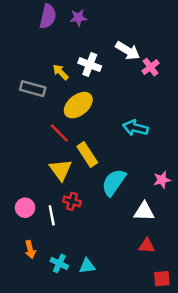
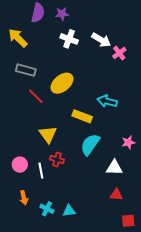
white cross: (90, 65) -> (69, 39), moved
yellow arrow: (61, 72) -> (18, 38), moved, size x1.5
red line: (59, 133) -> (36, 96), moved
yellow rectangle: (87, 154) -> (82, 116), moved, turned -36

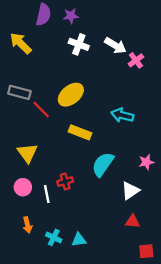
gray rectangle: (26, 70) -> (19, 92), moved
yellow rectangle: (82, 116) -> (80, 132), moved
yellow triangle: (48, 134) -> (27, 153), moved
red cross: (57, 160) -> (65, 181), turned -32
white triangle: (114, 168) -> (130, 191), turned -36

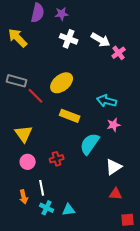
pink star: (146, 162) -> (114, 125), moved
pink circle: (23, 187) -> (28, 162), moved
white line: (47, 194) -> (42, 188), moved

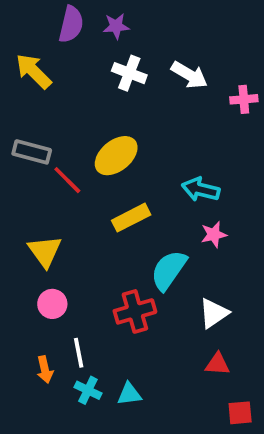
pink cross: (119, 53) -> (244, 99), moved, turned 32
yellow rectangle: (70, 116) -> (131, 218), turned -48
red cross: (57, 159) -> (135, 311), moved, size x1.5

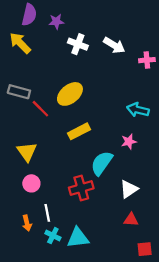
purple semicircle: (71, 24) -> (29, 15), moved
purple star: (116, 26) -> (56, 22), moved
cyan arrow: (201, 189) -> (138, 110), moved
cyan triangle: (129, 394) -> (78, 238), size x1.5

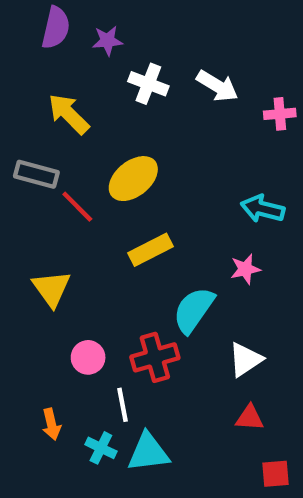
yellow arrow: (20, 43) -> (69, 114), moved
pink circle: (31, 183) -> (88, 357), moved
white line: (47, 213) -> (123, 405), moved

